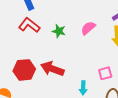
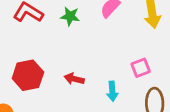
red arrow: (52, 69) -> (74, 79), moved, size x0.6

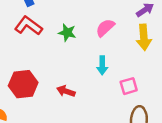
cyan arrow: (112, 91) -> (102, 65), moved

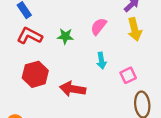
red hexagon: (23, 84) -> (35, 74), moved
red arrow: (66, 91) -> (73, 89), size x1.5

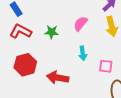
pink square: (128, 75) -> (106, 66), turned 32

